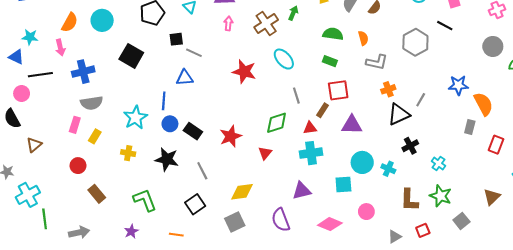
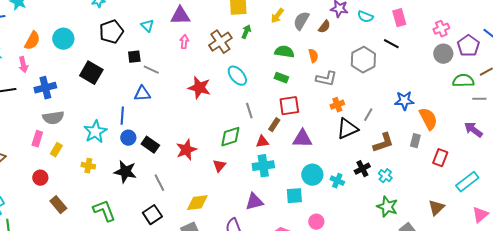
gray circle: (493, 46) -> (443, 54), moved
black cross: (410, 146) -> (362, 169), moved
brown L-shape: (409, 200) -> (383, 143), moved, turned -110

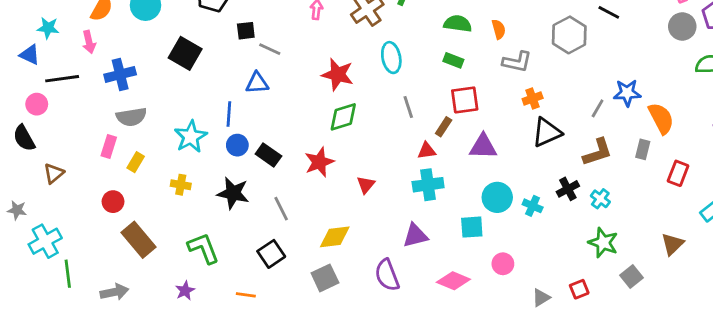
cyan ellipse: (237, 76) -> (391, 58), turned 30
gray line: (368, 115) -> (598, 108), moved
green diamond: (230, 137) -> (343, 117), moved
brown rectangle: (58, 205) -> (138, 240), size x1.4

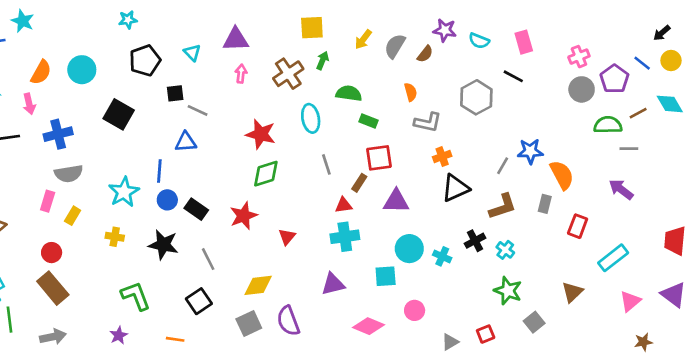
green semicircle: (458, 24) -> (349, 93), moved
brown rectangle: (138, 240) -> (53, 288), moved
purple semicircle: (387, 275) -> (288, 321), moved

